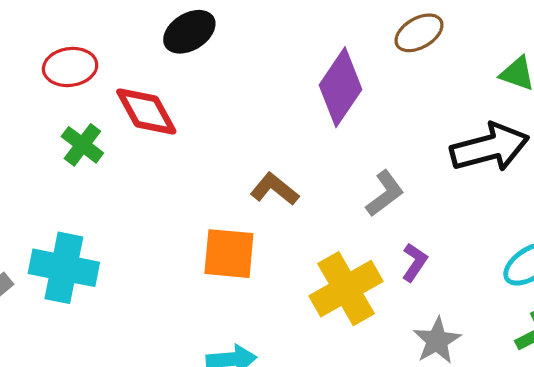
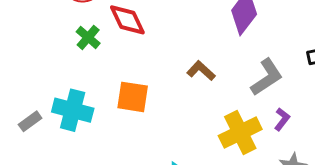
gray L-shape: (385, 194) -> (267, 77), size x1.4
orange square: (229, 254) -> (133, 97), moved

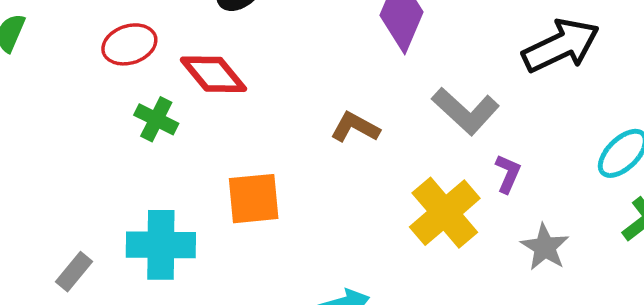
gray L-shape: (267, 77) -> (466, 111), turned 90
gray rectangle: (30, 121) -> (74, 272), moved

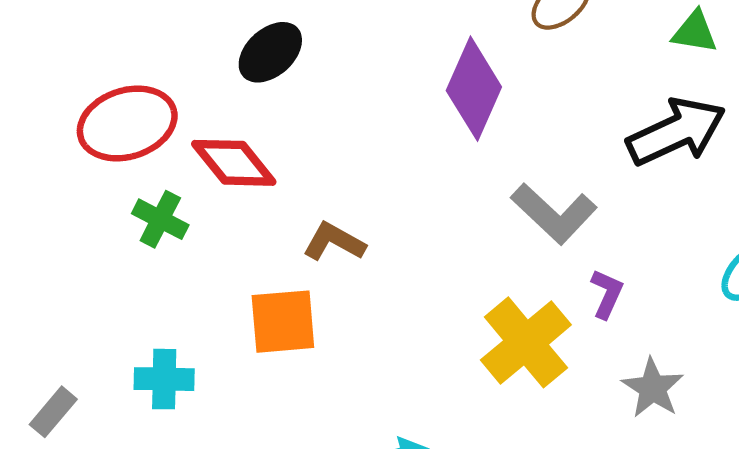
red ellipse: (129, 44) -> (127, 123), size x1.4
brown L-shape: (355, 127) -> (334, 242), moved
cyan cross: (161, 245) -> (164, 379), size x0.7

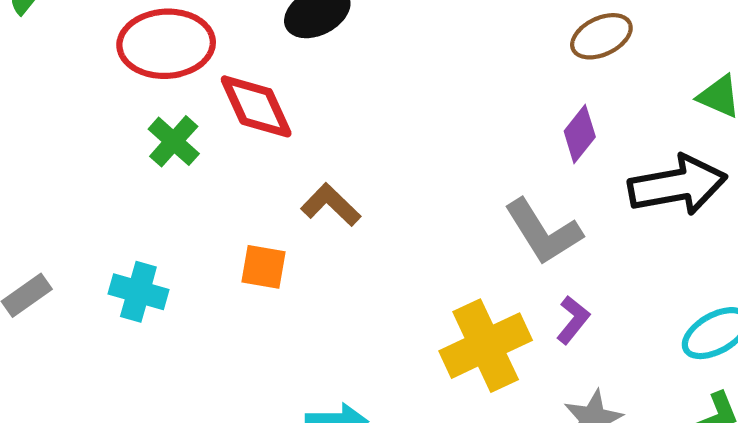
purple diamond: (474, 89) -> (580, 134), moved, size x0.6
orange square: (283, 322) -> (264, 267), size x0.7

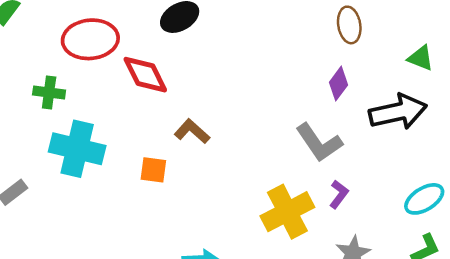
brown ellipse: (601, 36) -> (349, 25), turned -72
green cross: (174, 141) -> (49, 93), moved, turned -32
cyan cross: (138, 292) -> (77, 149), moved, size x1.6

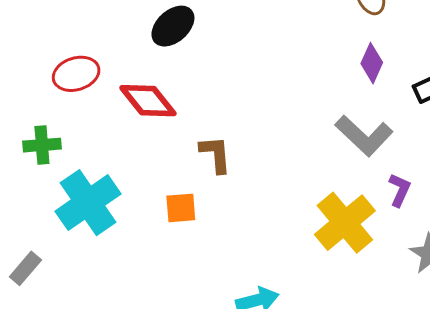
red ellipse: (90, 39) -> (76, 74), size x0.7
brown L-shape: (192, 131) -> (216, 154), turned 56
cyan cross: (77, 149) -> (88, 203), turned -36

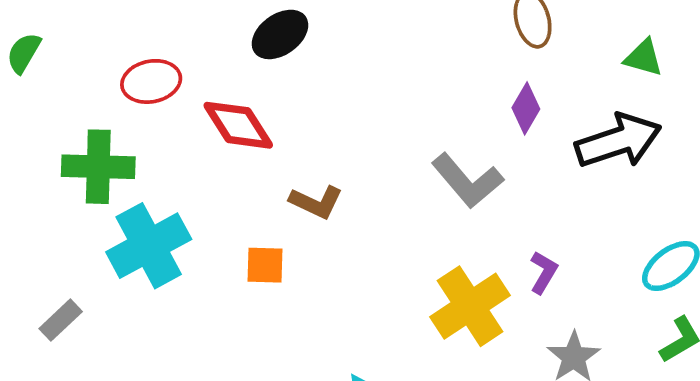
gray L-shape: (364, 136) -> (467, 181), moved
green cross: (42, 145) -> (98, 167), size x1.5
brown L-shape: (216, 154) -> (316, 202), turned 114

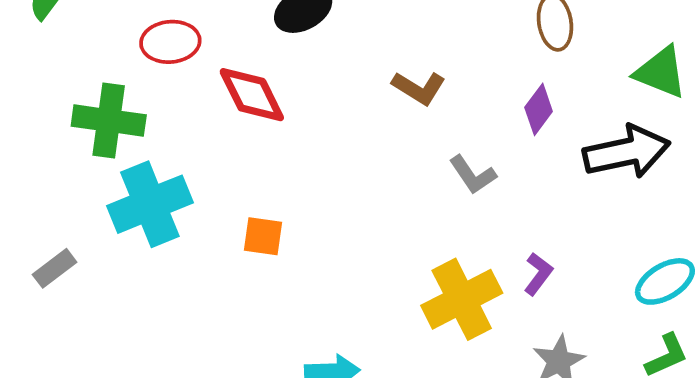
green triangle: (644, 58) -> (661, 72), size x1.4
gray L-shape: (467, 181) -> (473, 175), size x0.7
brown L-shape: (316, 202) -> (419, 88), moved

